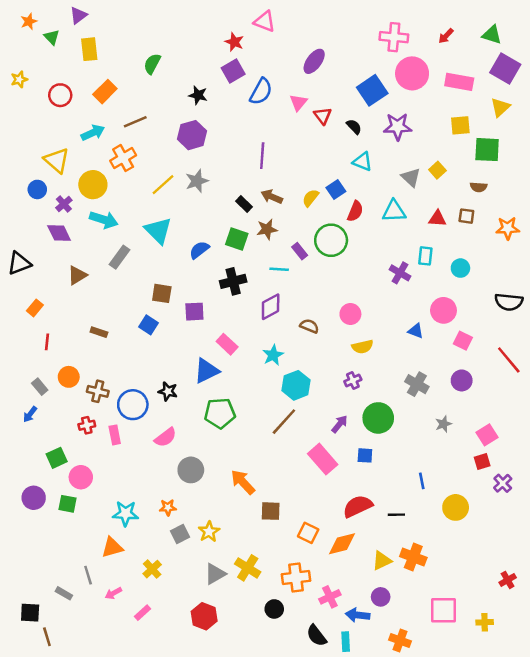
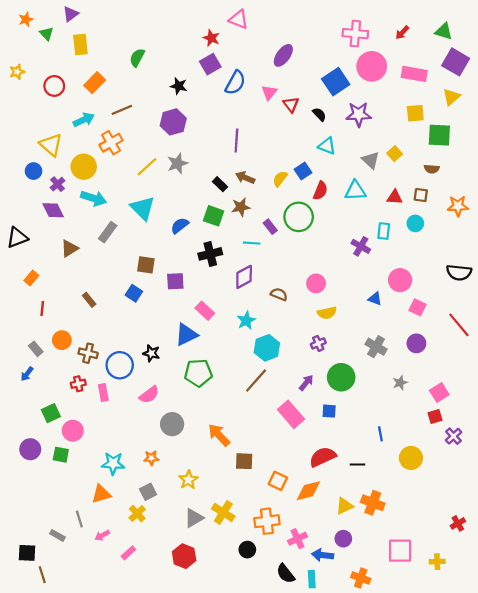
cyan circle: (460, 268) -> (415, 223), moved
brown rectangle: (99, 332) -> (89, 300), turned 32
gray square: (180, 534) -> (148, 492), moved

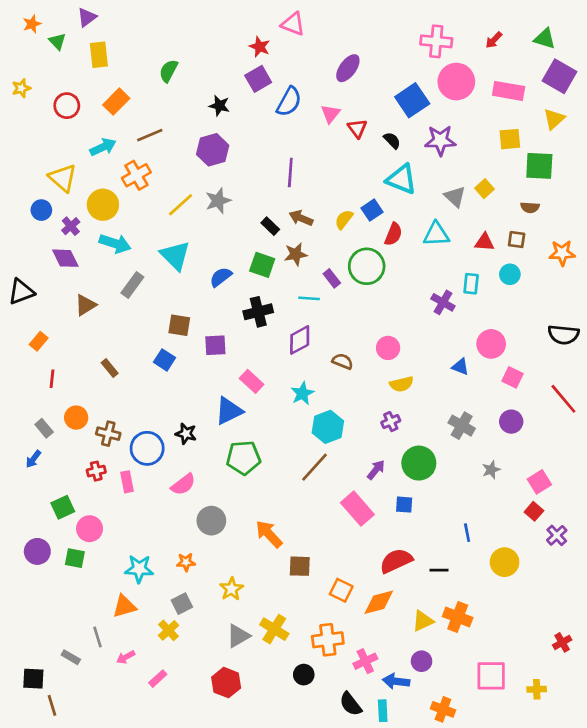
cyan triangle: (327, 146) -> (401, 179), size x1.4
red square: (435, 416) -> (534, 511), turned -32

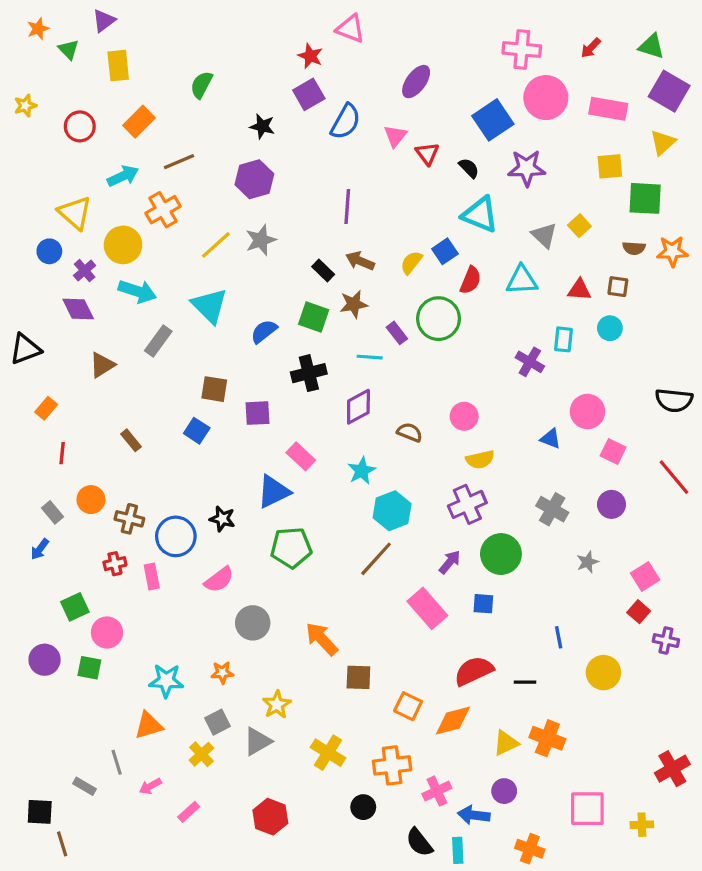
orange star: (562, 253) -> (672, 251), moved
purple cross: (391, 422) -> (467, 504), size x1.6
purple cross: (557, 535) -> (666, 641), turned -35
gray triangle: (238, 636) -> (258, 741), moved
red cross: (562, 642) -> (672, 769), size x1.5

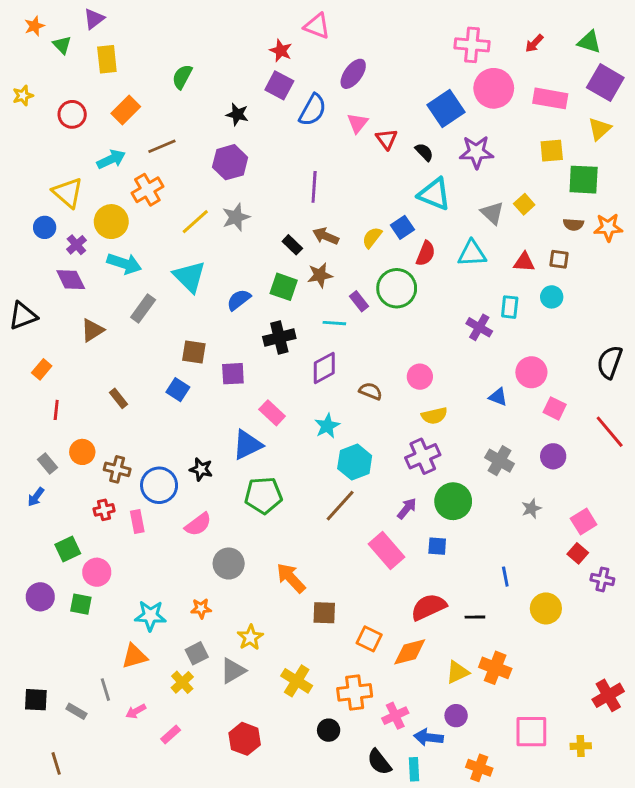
purple ellipse: (416, 82) -> (353, 74), moved
purple square: (309, 94) -> (279, 85), turned -32
black semicircle: (674, 400) -> (610, 362), turned 104
black square: (40, 812) -> (36, 700), moved

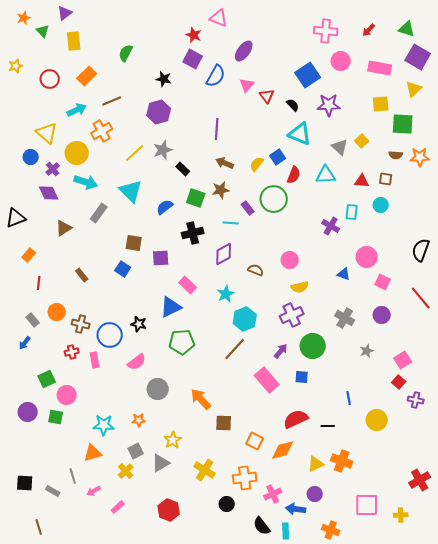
pink circle: (494, 88) -> (341, 61), size x0.7
black rectangle: (292, 245) -> (183, 169), moved

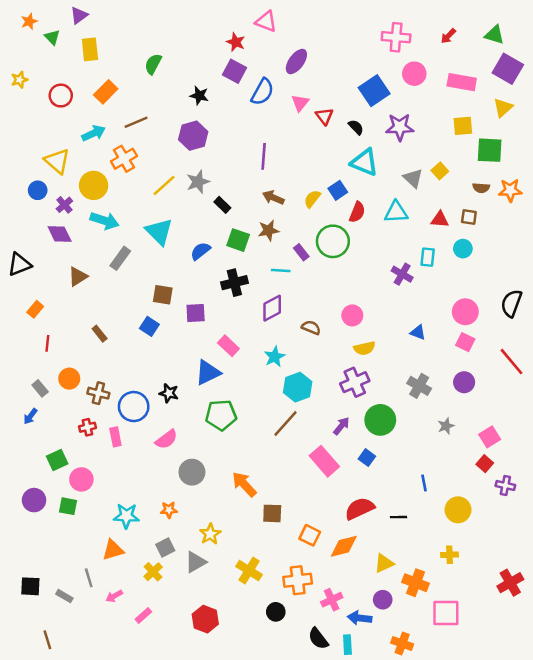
pink circle: (367, 257) -> (465, 312), moved
blue square: (302, 377) -> (367, 458), turned 32
orange cross: (342, 461) -> (415, 583), moved
yellow cross: (401, 515) -> (450, 555), moved

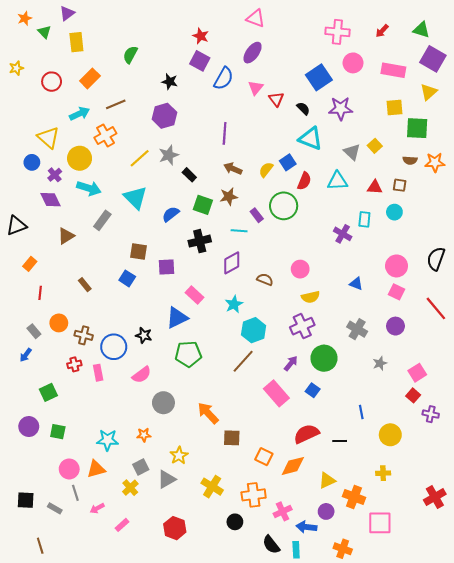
pink triangle: (266, 21) -> (256, 18), moved
pink circle: (81, 479) -> (69, 469), moved

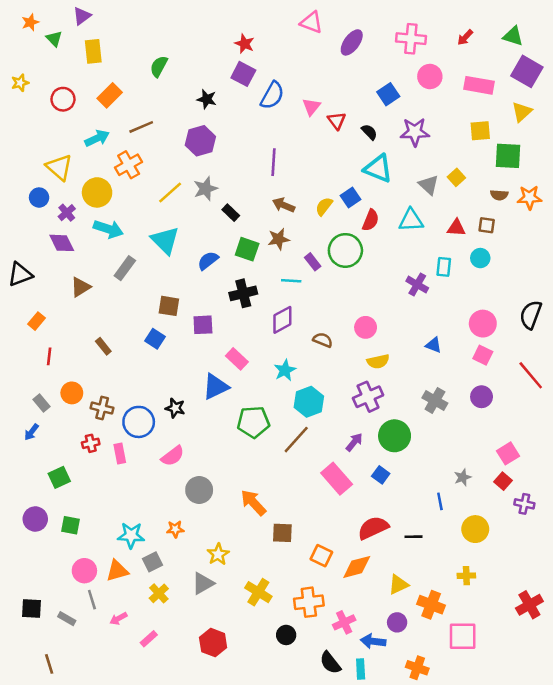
purple ellipse: (253, 53) -> (352, 42), moved
blue square: (319, 77) -> (388, 94), size x0.7
green pentagon: (188, 354) -> (253, 422), moved
gray star: (380, 363) -> (463, 477), moved
gray square: (141, 467) -> (152, 562), moved

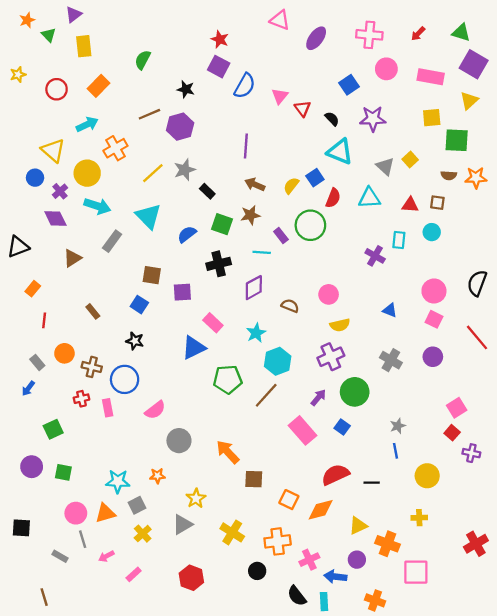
brown line: (141, 127) -> (149, 114), moved
black star: (175, 408) -> (135, 341), moved
gray star: (463, 477) -> (398, 426), moved
black square: (31, 609) -> (21, 528), moved

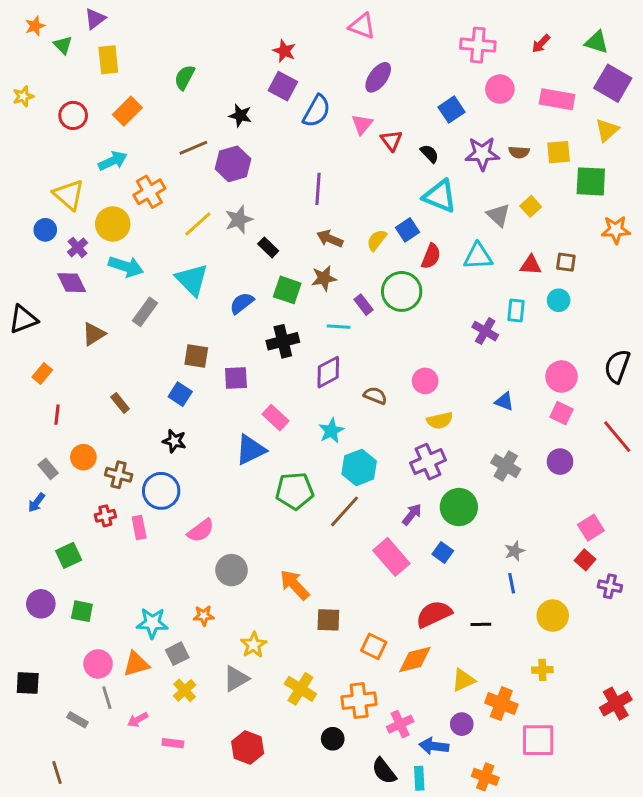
purple ellipse: (316, 38) -> (378, 77), moved
brown semicircle: (449, 175) -> (519, 152), moved
pink rectangle: (134, 574) -> (173, 743), turned 49

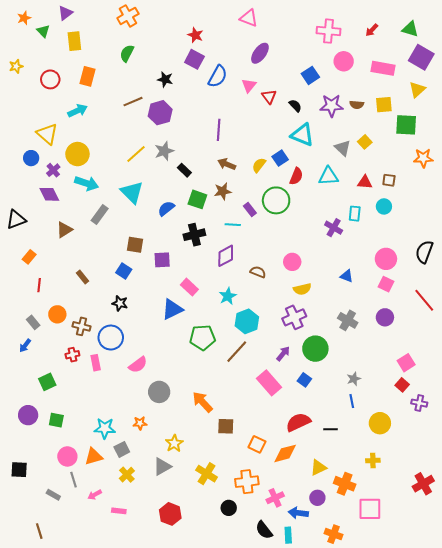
orange rectangle: (127, 111) -> (88, 76), turned -30
orange cross: (149, 192) -> (128, 16), moved

